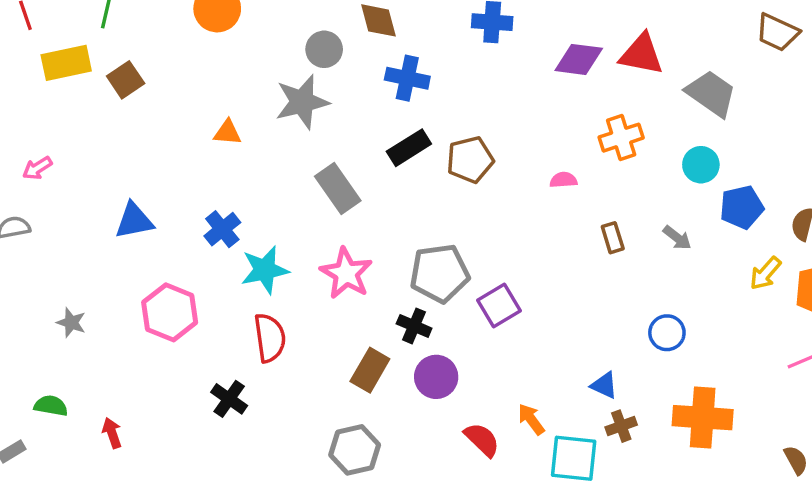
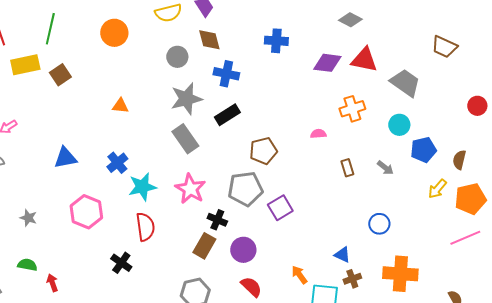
gray star: (302, 102) -> (186, 99), moved
brown pentagon: (470, 160) -> (263, 151), moved
black cross: (414, 326) -> (217, 220), moved
green semicircle: (51, 406) -> (27, 265), moved
red semicircle: (482, 440) -> (251, 287), moved

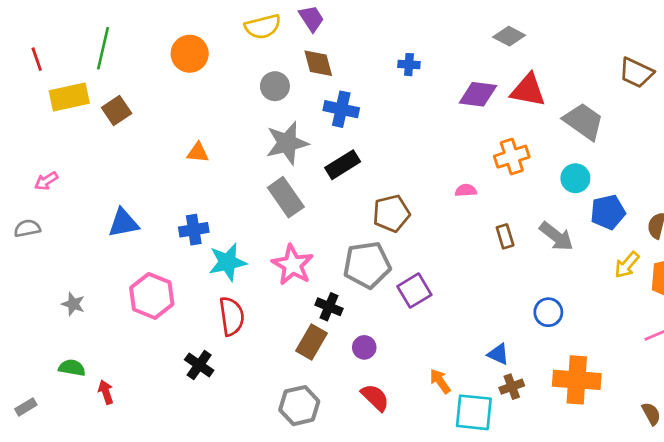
blue cross: (276, 41) -> (409, 65), size x0.7
blue cross: (117, 163) -> (194, 230), turned 30
gray arrow: (385, 168) -> (556, 236), size x1.5
purple circle: (243, 250) -> (364, 347), size x0.7

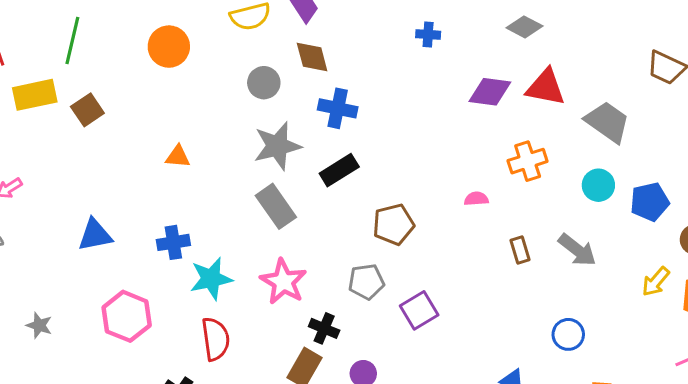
blue cross: (409, 65) -> (428, 34), moved
blue pentagon: (608, 212) -> (650, 202), moved
gray pentagon: (367, 265) -> (366, 282), size x0.7

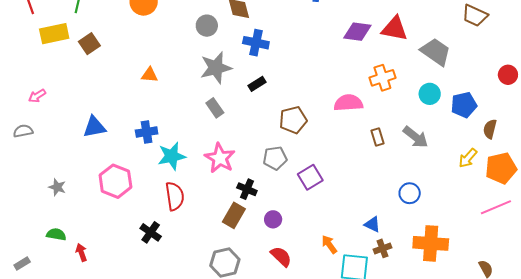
black rectangle: (339, 170) -> (257, 84), size x0.7
pink semicircle: (476, 199) -> (348, 103), size x1.8
gray rectangle: (276, 206) -> (215, 108), size x0.7

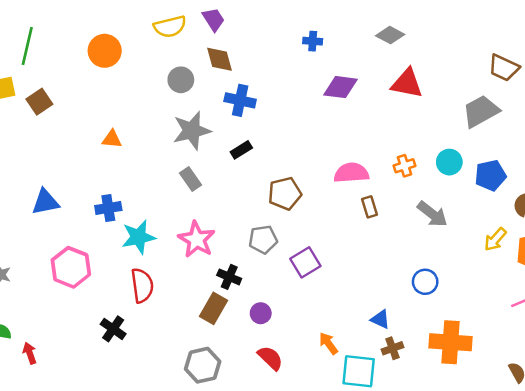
purple diamond: (357, 32) -> (340, 87), moved
gray trapezoid: (436, 52) -> (481, 111), moved, turned -64
orange cross: (382, 78) -> (405, 166), moved, size x0.7
brown rectangle: (377, 137) -> (369, 207), moved

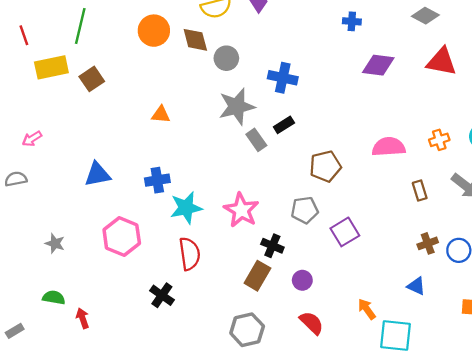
brown diamond: (220, 59) -> (195, 40), moved
gray rectangle: (191, 179) -> (256, 140), moved
brown rectangle: (369, 207) -> (420, 191), moved
brown cross: (392, 348) -> (428, 243), moved

